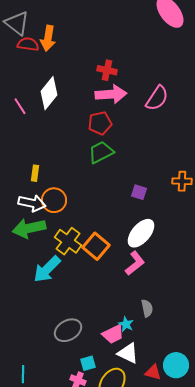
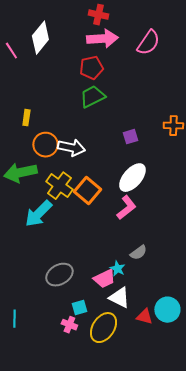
purple square: (139, 192) -> (130, 137), turned -35
white arrow: (32, 203) -> (71, 148), moved
gray semicircle: (147, 308) -> (138, 253), turned 66

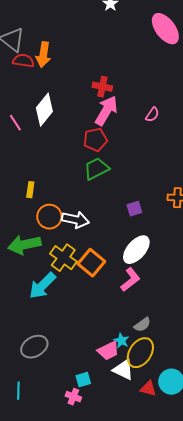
pink arrow: (102, 39) -> (106, 111), turned -56
pink semicircle: (148, 43) -> (152, 115), size x0.6
gray ellipse: (59, 275) -> (34, 347), moved
yellow ellipse: (103, 328) -> (140, 353), moved

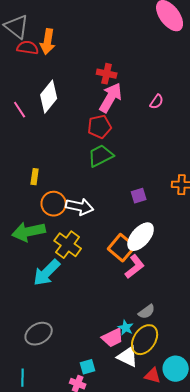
orange square: (91, 263) -> (122, 248), moved

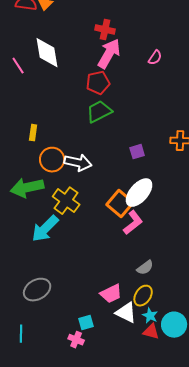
white diamond: (49, 97) -> (47, 53), turned -48
cyan star: (126, 328) -> (150, 316), moved
yellow ellipse: (145, 340) -> (143, 296), size x0.7

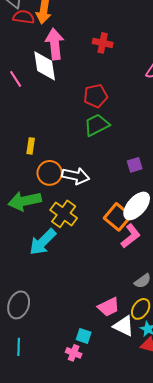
pink arrow: (109, 54) -> (55, 44), moved, turned -36
gray ellipse: (37, 290) -> (19, 305), moved, turned -40
cyan square: (86, 323) -> (84, 336), turned 35

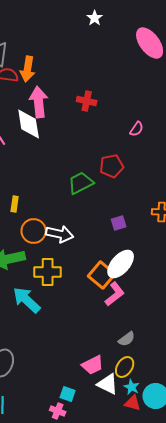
red pentagon: (96, 96) -> (112, 166), moved
yellow cross: (64, 214) -> (48, 272), turned -36
cyan arrow: (43, 242) -> (27, 300), turned 88

